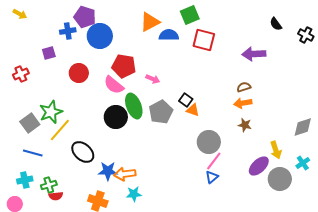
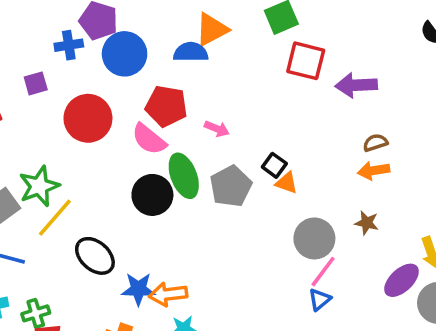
blue semicircle: (169, 35) -> (191, 52), moved
purple arrow: (254, 54) -> (356, 85), moved
red circle: (79, 73) -> (88, 118), size x1.4
brown star: (245, 125) -> (367, 223), moved

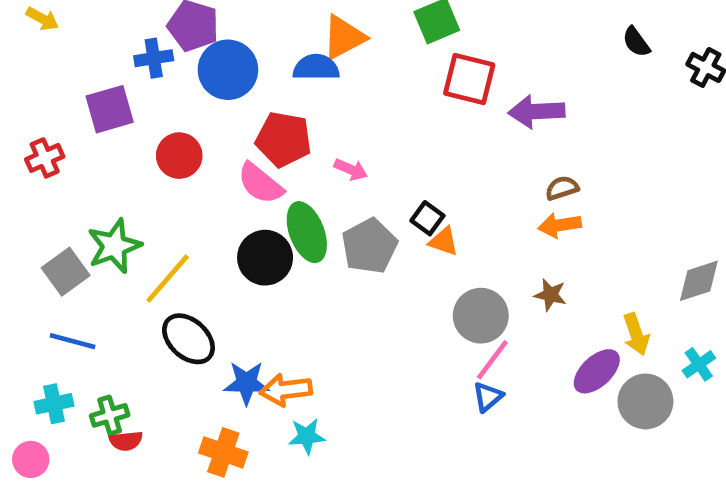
purple square: (36, 83) -> (110, 109), size x1.5
red circle: (88, 118) -> (179, 156), size x0.7
yellow line: (55, 218) -> (168, 279), moved

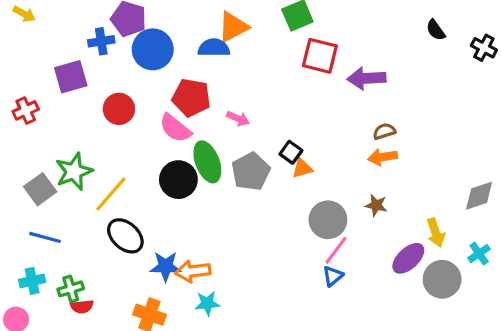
orange triangle: (444, 241) -> (302, 168), turned -35

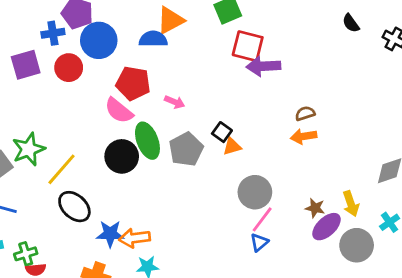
purple arrow: (367, 78) -> (263, 66), moved
red circle: (119, 109) -> (69, 68), moved
brown star: (376, 205) -> (315, 208), moved

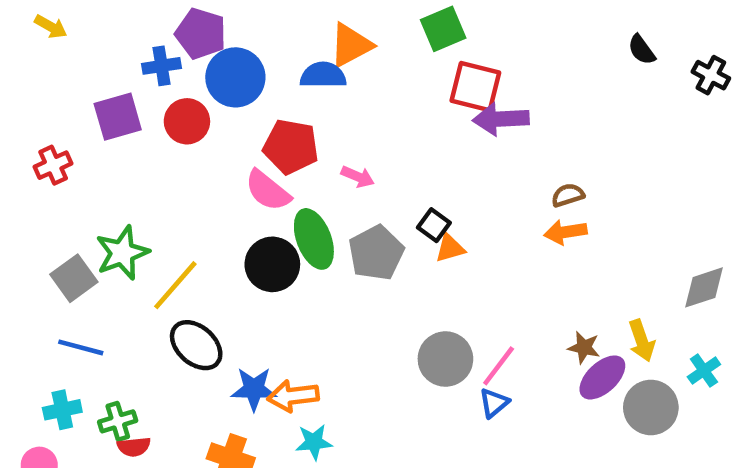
gray circle: (255, 192) -> (445, 359), moved

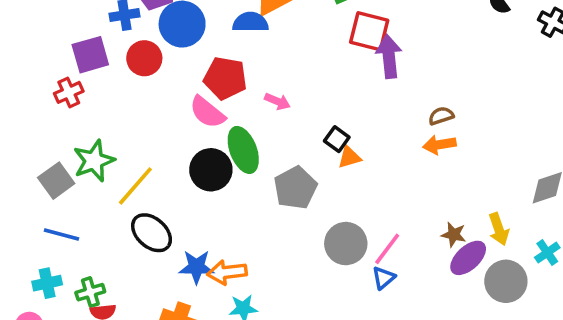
purple arrow: (501, 119) -> (389, 56), turned 87
red cross: (53, 165) -> (69, 92), moved
gray pentagon: (376, 253) -> (295, 188), moved

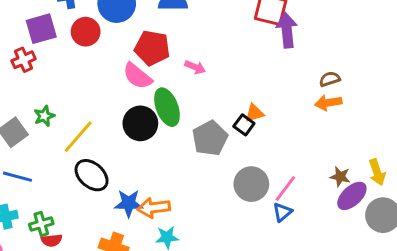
black square: (337, 139) -> (244, 125), moved
green star: (94, 161) -> (44, 116), size x0.6

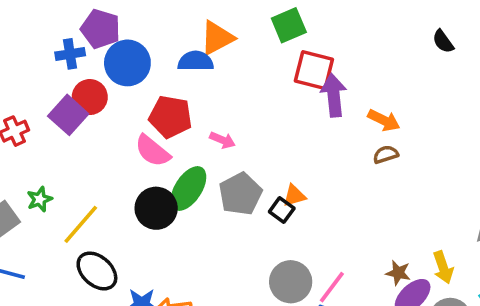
purple square: (41, 29) -> (68, 115), moved, turned -32
orange arrow: (328, 103) -> (384, 120), moved, turned -145
green ellipse: (167, 107) -> (188, 188), turned 54
gray pentagon: (210, 138) -> (240, 194), moved

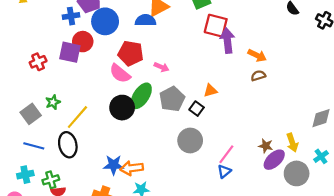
purple square: (68, 115) -> (70, 52), turned -30
orange triangle: (294, 196) -> (210, 91), moved
black ellipse: (97, 271) -> (68, 145), moved, turned 35
gray circle: (291, 282) -> (190, 140), moved

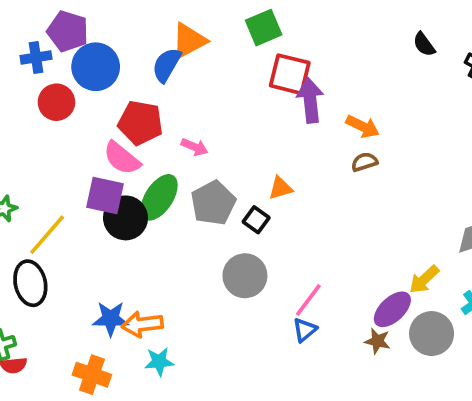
blue semicircle: (145, 20) -> (167, 65), turned -60
purple square: (70, 52) -> (105, 195), moved
yellow arrow: (292, 143) -> (424, 279), turned 66
brown star: (266, 146) -> (377, 341), moved

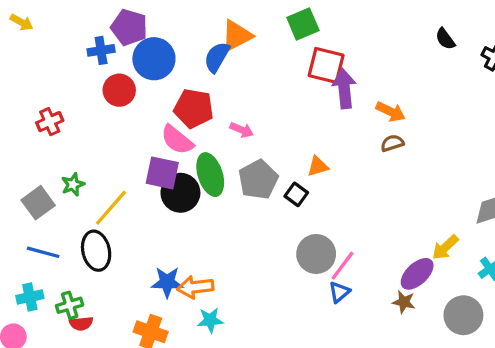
green ellipse: (159, 197) -> (210, 175), turned -51
gray circle: (245, 276) -> (316, 254), moved
gray circle: (432, 334) -> (463, 315), moved

